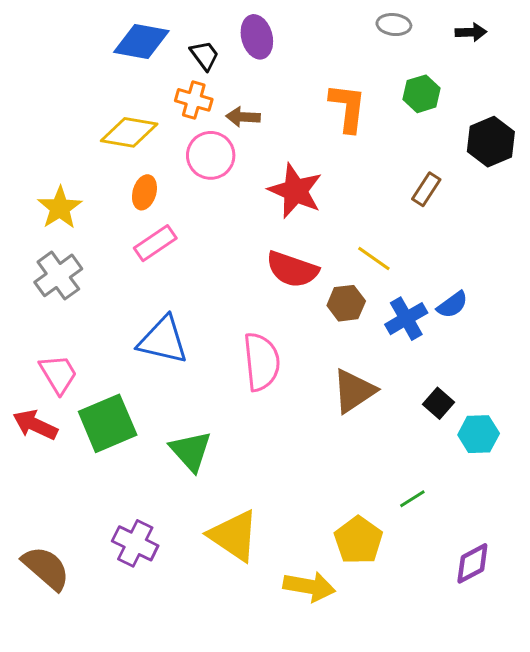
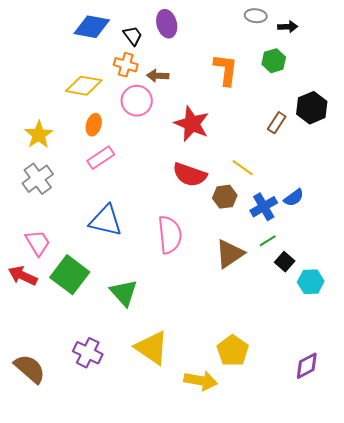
black arrow: (471, 32) -> (288, 27), moved
black hexagon: (491, 142) -> (312, 108), moved
green square: (108, 423) -> (70, 275), turned -30
green line: (412, 499) -> (268, 241), moved

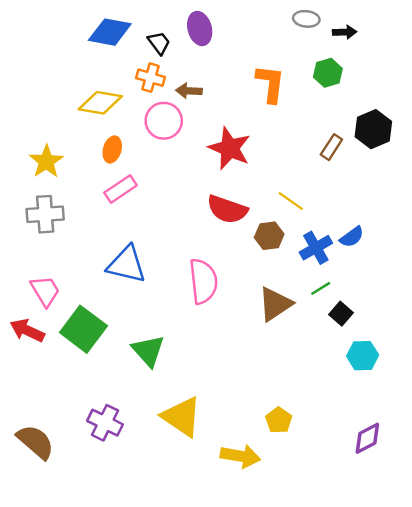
gray cross: (38, 179) -> (45, 214), turned 32
cyan hexagon: (311, 282) -> (363, 356), moved
yellow pentagon: (233, 351) -> (279, 420), size x0.7

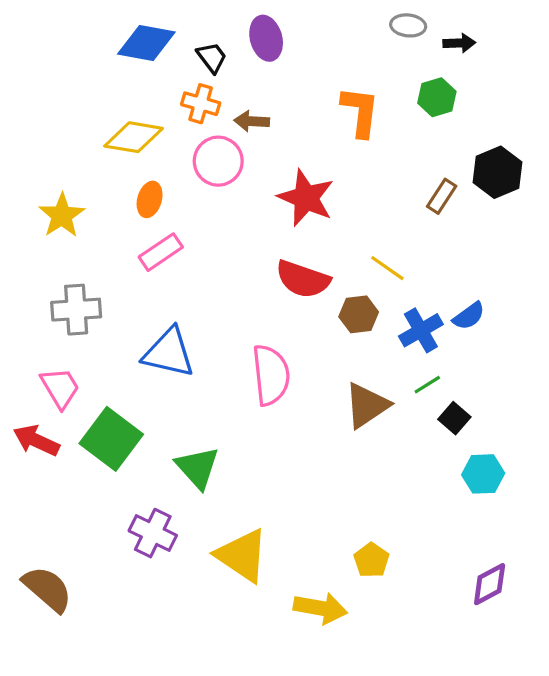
gray cross: (45, 214) -> (76, 310), moved
purple cross: (105, 423) -> (153, 533), moved

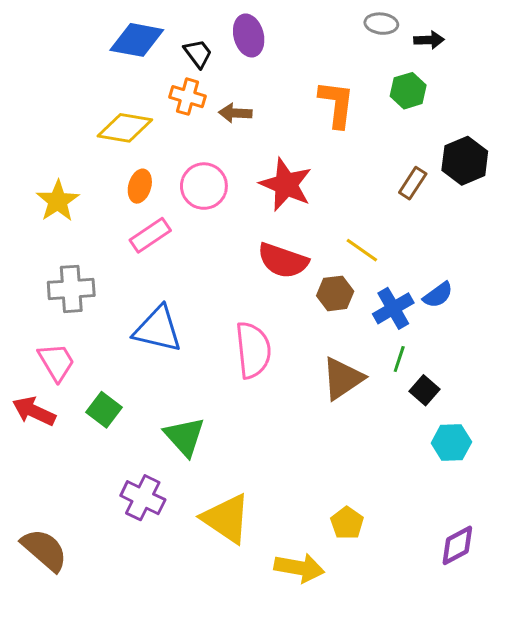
pink circle: (218, 161) -> (204, 186), moved
green line: (427, 385) -> (399, 359), turned -40
green square: (111, 439) -> (104, 410), size x0.6

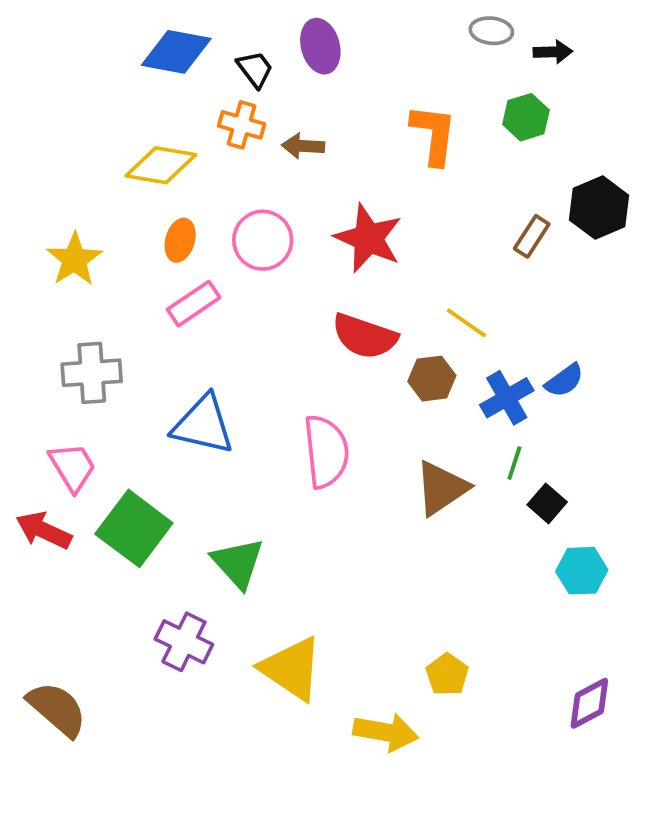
green square: (104, 410) -> (134, 528), size x1.6

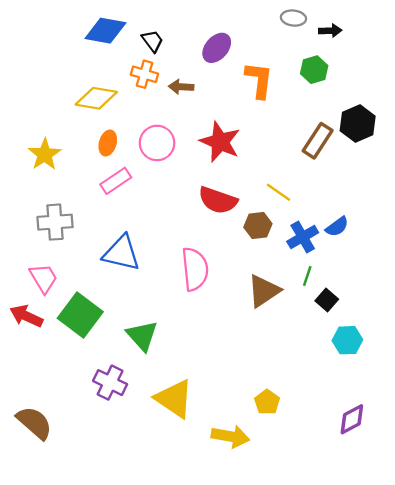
purple ellipse: (320, 46) -> (217, 48), moved, turned 56
brown rectangle: (532, 236) -> (318, 141), size x1.4

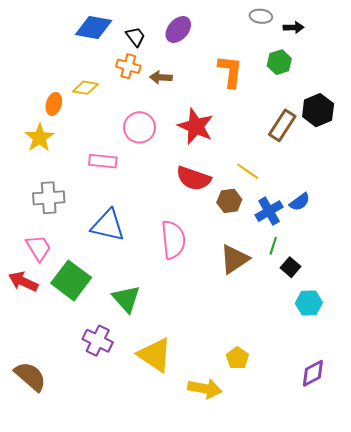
purple ellipse: (217, 48) -> (178, 29), moved
yellow diamond: (96, 98) -> (85, 88), size x0.7
orange ellipse: (108, 143) -> (54, 104), moved
pink rectangle: (116, 181) -> (103, 161), turned 40

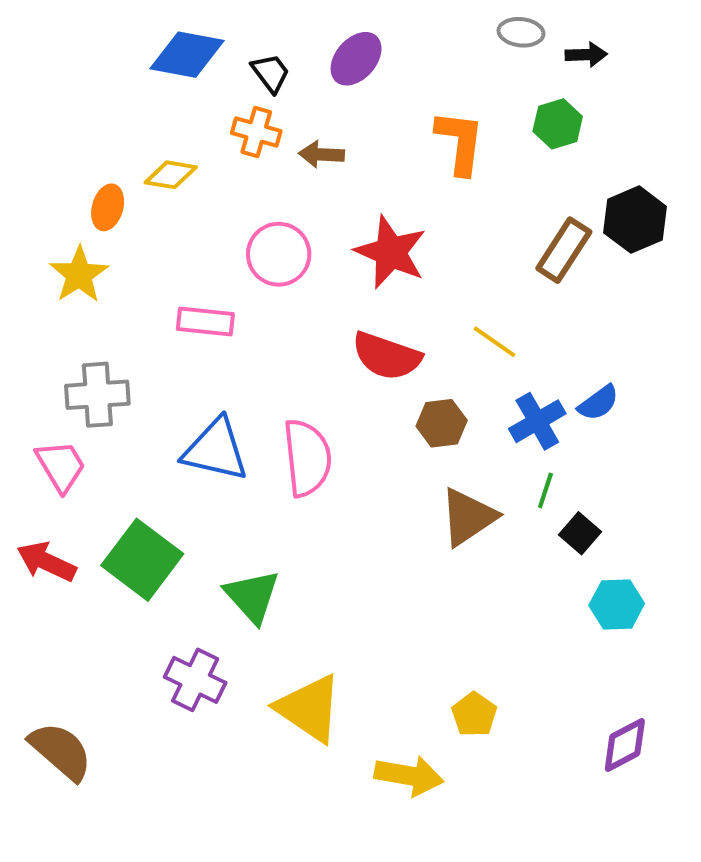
brown hexagon: (229, 201) -> (442, 423), moved
pink semicircle: (173, 240) -> (307, 458), moved
pink trapezoid: (39, 248) -> (61, 466), moved

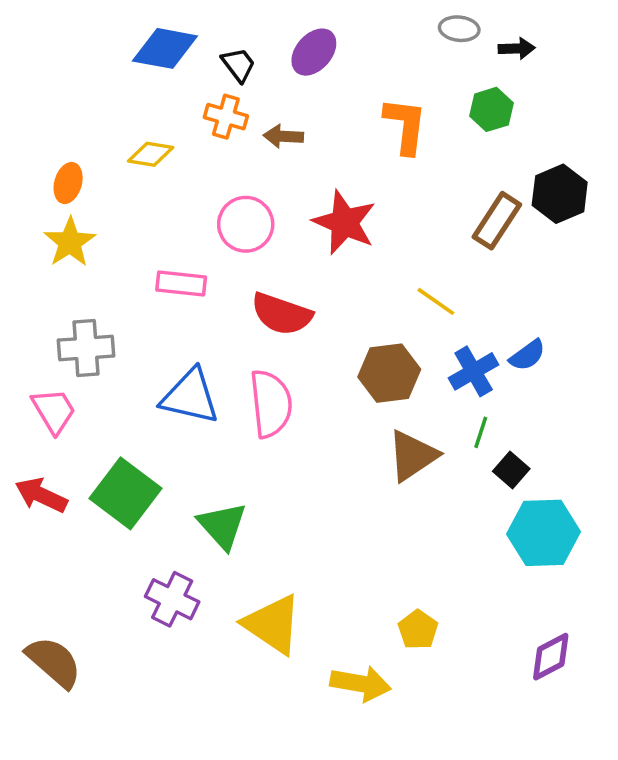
orange ellipse: (108, 207) -> (68, 183), moved
red semicircle: (387, 356) -> (282, 314), moved
brown hexagon: (442, 423) -> (389, 373), size x1.4
cyan hexagon: (617, 604) -> (544, 533), size x1.5

